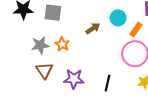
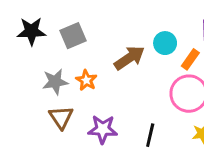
gray square: (53, 13) -> (73, 36), turned -30
brown arrow: (93, 28) -> (129, 58), size x1.5

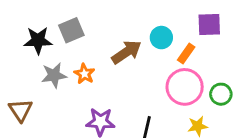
black star: (31, 31) -> (38, 40), moved
brown triangle: (61, 117) -> (21, 110), moved

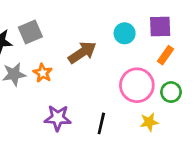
cyan circle: (161, 38) -> (125, 33), moved
orange rectangle: (186, 54) -> (166, 55), moved

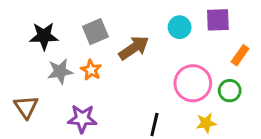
gray square: (30, 32) -> (95, 32), moved
orange rectangle: (166, 55) -> (240, 55), moved
purple star: (58, 118) -> (82, 119), moved

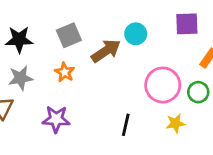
cyan circle: (180, 27) -> (136, 34), moved
gray star: (60, 71) -> (21, 78), moved

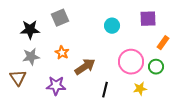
gray square: (69, 35) -> (60, 18), moved
brown arrow: (106, 51) -> (85, 67), moved

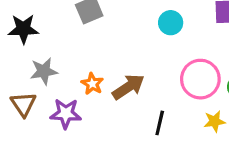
black star: (30, 30) -> (23, 29), moved
orange star: (62, 53) -> (92, 84), moved
purple star: (56, 86) -> (66, 114), moved

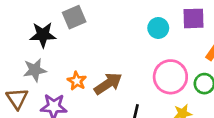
cyan circle: (171, 23) -> (158, 28), moved
black star: (23, 29) -> (43, 35), moved

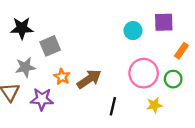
gray square: (74, 17) -> (50, 46), moved
black star: (43, 35) -> (22, 28), moved

